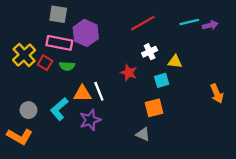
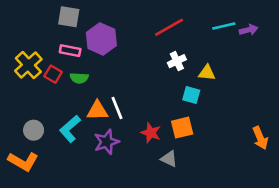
pink rectangle: (59, 43) -> (70, 51), size x0.7
red star: (129, 73) -> (151, 133), moved
cyan square: (162, 80) -> (191, 95), turned 32
orange arrow: (217, 94) -> (260, 138), moved

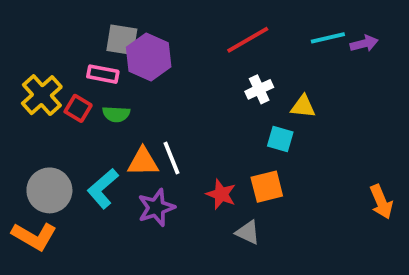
gray square: (69, 17) -> (122, 40), moved
gray circle: (34, 130) -> (49, 190), size x1.5

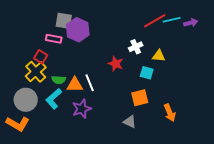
red line: (248, 40) -> (155, 21), moved
yellow cross: (42, 95) -> (36, 72), moved
green semicircle: (116, 114) -> (59, 80), moved
red star: (221, 194) -> (116, 64), moved
orange arrow: (381, 202) -> (170, 113), moved

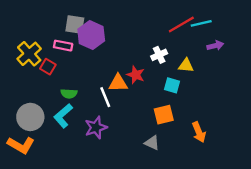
purple arrow: (191, 23) -> (215, 46), moved
yellow cross: (36, 72) -> (29, 54), moved
orange triangle: (75, 85) -> (118, 83), moved

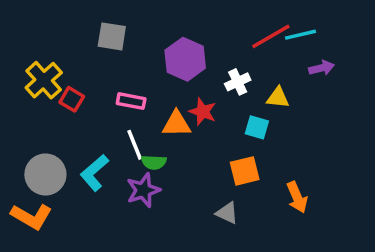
purple hexagon: (91, 35) -> (185, 59), moved
pink rectangle: (63, 46) -> (131, 101), moved
green semicircle: (69, 94) -> (154, 162), moved
white line: (105, 97) -> (135, 145), moved

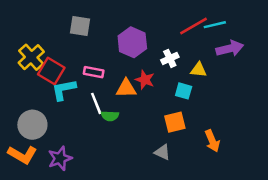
purple arrow: (322, 68) -> (230, 48), size x1.5
red square: (72, 99) -> (51, 71), size x1.5
cyan L-shape: (94, 173) -> (64, 90), moved, turned 30
purple star: (143, 190) -> (60, 158), moved

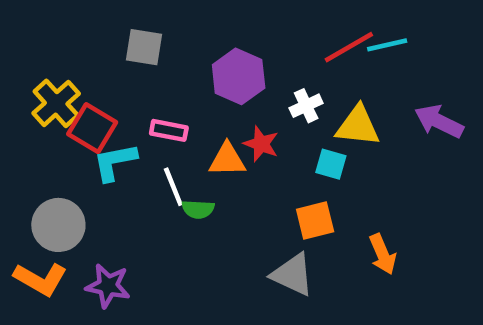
purple arrow: (230, 48) -> (439, 121), moved, turned -140
yellow triangle: (199, 70) -> (358, 126), size x1.5
gray triangle: (162, 152) -> (293, 275), size x1.5
purple star: (60, 158) -> (108, 286), turned 30

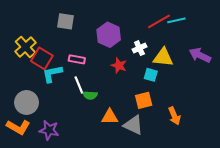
orange triangle: (227, 160) -> (110, 117), moved

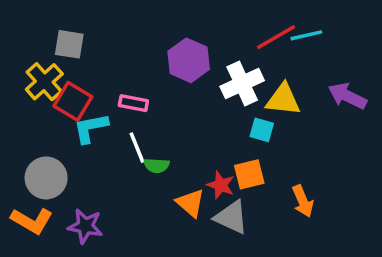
gray square: (66, 21) -> (69, 44), moved
white cross: (139, 48) -> (242, 83), size x1.6
red star: (119, 66) -> (221, 185), moved
orange triangle: (110, 117) -> (190, 203), turned 42

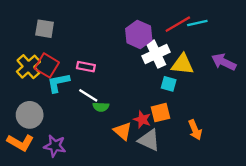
purple hexagon: (189, 60) -> (139, 34), moved
yellow cross: (44, 82) -> (28, 67), moved
white line: (137, 148) -> (88, 95), turned -36

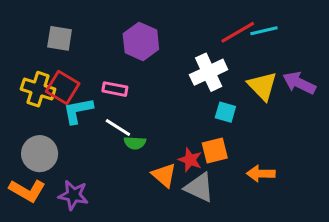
purple hexagon: (139, 34) -> (141, 41), moved
yellow triangle: (182, 64) -> (262, 86), moved, turned 40
yellow cross: (28, 67) -> (38, 89), turned -30
orange arrow: (195, 130) -> (261, 174), turned 114

